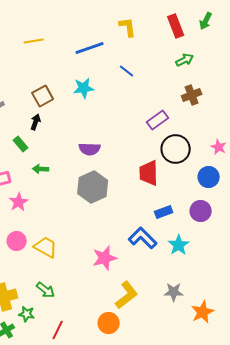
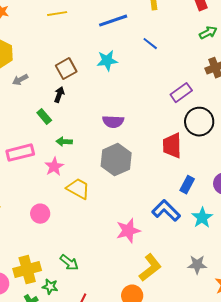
pink star: (19, 202) -> (54, 167), moved
blue rectangle: (164, 212) -> (187, 185), turned -42
yellow trapezoid: (46, 247) -> (78, 189), moved

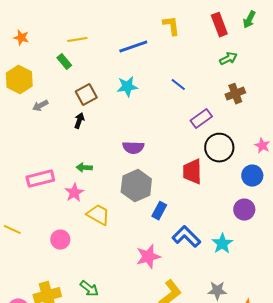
blue line: (150, 44) -> (178, 85), moved
green rectangle: (44, 117) -> (64, 62), moved
blue rectangle: (187, 185) -> (159, 211), moved

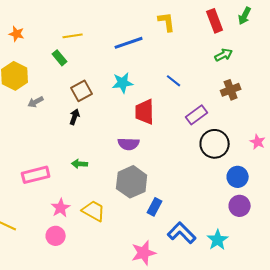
red trapezoid: (192, 172) -> (145, 112), moved
blue circle: (252, 176) -> (238, 177), moved
pink star: (74, 193) -> (61, 208), moved

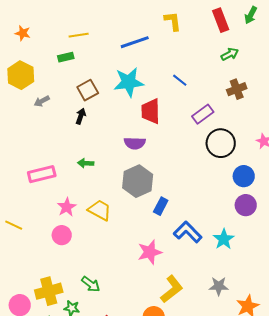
green rectangle: (60, 58) -> (66, 57), turned -63
cyan star: (123, 83) -> (129, 82), size x1.4

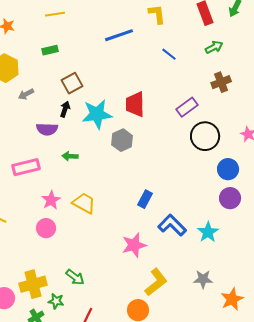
yellow line: (79, 35) -> (55, 14), moved
blue line: (180, 80) -> (169, 54), moved
cyan star: (129, 82) -> (97, 114), moved
purple semicircle: (135, 143) -> (47, 129), moved
gray hexagon: (138, 181) -> (122, 140), moved, size x0.7

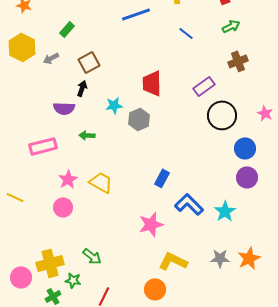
green rectangle: (50, 50) -> (67, 29), turned -35
gray arrow: (26, 94) -> (51, 58), moved
cyan star: (97, 114) -> (114, 105), moved, size x0.6
yellow L-shape: (156, 282) -> (173, 261), turned -116
orange star: (232, 299) -> (249, 258), moved

